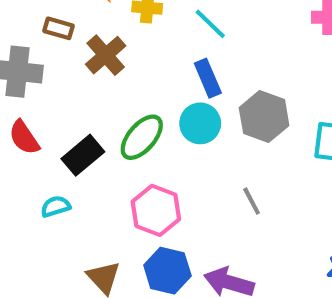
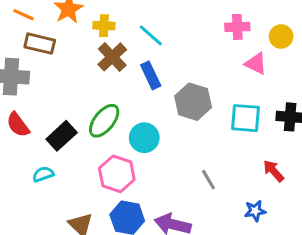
brown rectangle: (59, 28) -> (40, 44), size x1.4
brown cross: (106, 55) -> (112, 57), moved
cyan circle: (200, 123) -> (144, 138), moved
gray line: (252, 201) -> (208, 180), moved

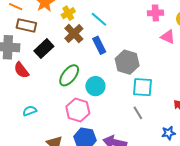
yellow cross: (104, 26) -> (68, 13), turned -32
cyan square: (245, 118) -> (143, 87), moved
red semicircle: (18, 125) -> (21, 70), moved
black rectangle: (62, 136) -> (44, 49), moved

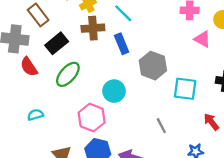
brown rectangle: (26, 25) -> (38, 15), turned 36
brown cross: (74, 34) -> (93, 28), turned 36
green ellipse: (69, 75) -> (68, 74), moved
cyan square: (143, 87) -> (185, 89), moved

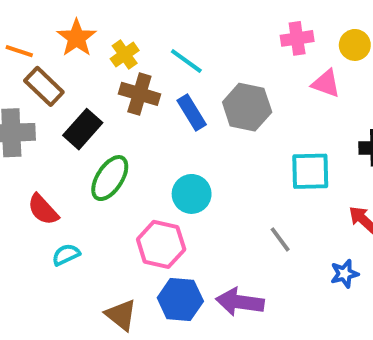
brown cross: (93, 28) -> (139, 94), turned 30
gray hexagon: (153, 66) -> (247, 107), moved
red semicircle: (29, 67) -> (43, 210), moved

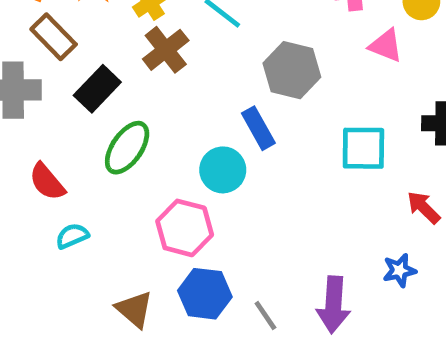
brown cross: (139, 94) -> (166, 50), turned 33
blue rectangle: (192, 113) -> (258, 128), moved
gray line: (280, 239) -> (265, 316), moved
purple arrow: (240, 302) -> (333, 305), moved, turned -96

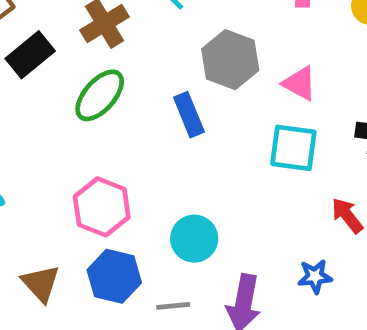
pink triangle: (386, 45) -> (300, 83), moved
green ellipse: (127, 148) -> (100, 95), moved
cyan circle: (223, 170) -> (194, 239), moved
gray line: (265, 316) -> (173, 306), turned -68

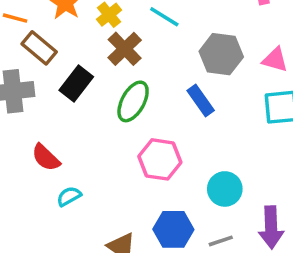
pink hexagon: (102, 207) -> (160, 159), moved

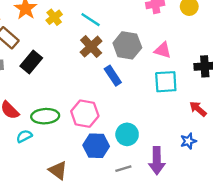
brown cross: (125, 49) -> (91, 47), moved
green ellipse: (133, 101) -> (45, 116), moved, turned 56
blue hexagon: (173, 229) -> (96, 146), moved

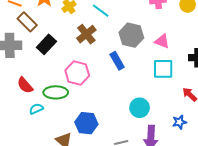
brown cross: (91, 47) -> (86, 34), moved
pink hexagon: (85, 114) -> (77, 73), moved
cyan circle: (127, 134) -> (140, 108), moved
blue hexagon: (96, 146) -> (86, 123), moved

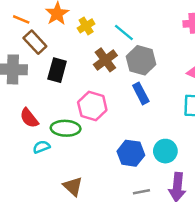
gray hexagon: (131, 35) -> (141, 60), moved
black rectangle: (46, 44) -> (57, 70), turned -30
blue hexagon: (86, 123) -> (131, 153), moved

